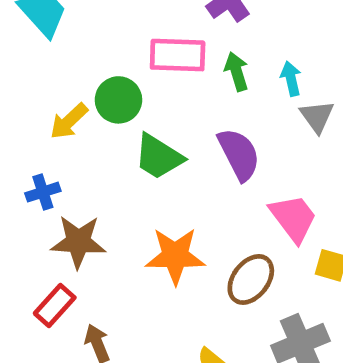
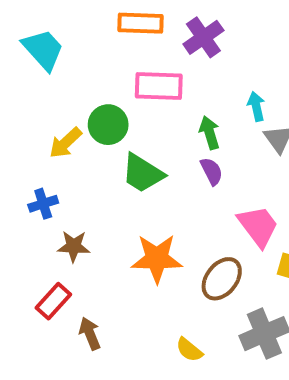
green arrow: (237, 72) -> (210, 133), moved
purple semicircle: (239, 154) -> (212, 171), size x0.6
brown star: (78, 242) -> (74, 246), size x0.7

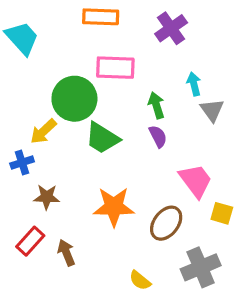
purple cross: (203, 37) -> (171, 28), moved
green circle: (108, 125) -> (74, 99), size x1.4
yellow arrow: (65, 143) -> (43, 131), moved
brown arrow: (90, 334) -> (66, 253), moved

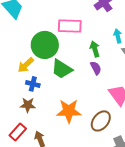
blue cross: (22, 163) -> (33, 84), moved, turned 32

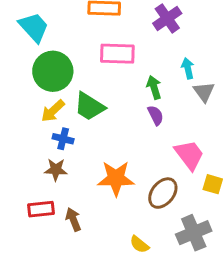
green circle: (45, 45) -> (53, 71), moved
green trapezoid: (62, 69) -> (89, 106), moved
red rectangle: (18, 132) -> (41, 209), turned 42

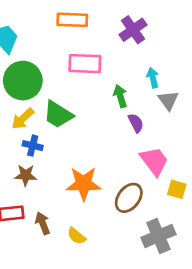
purple semicircle: (156, 115) -> (136, 123), moved
yellow semicircle: (139, 244) -> (76, 236), moved

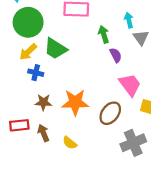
brown star: (26, 175) -> (43, 102), moved

